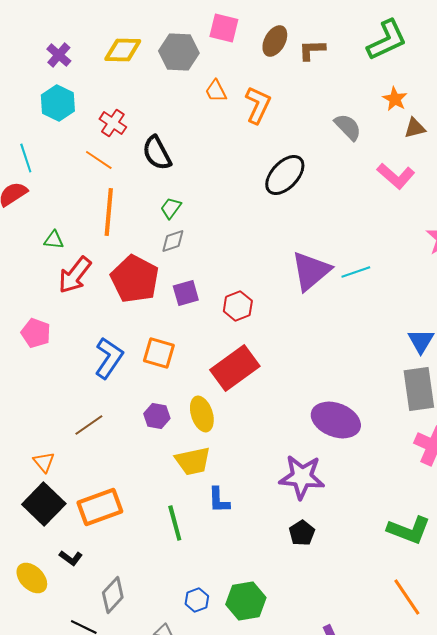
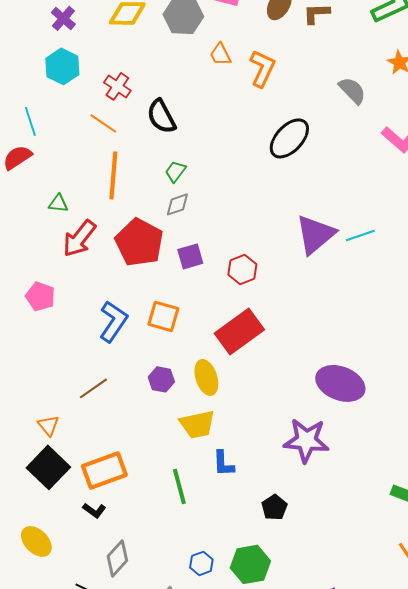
black pentagon: (302, 533) -> (274, 507), moved
black L-shape: (71, 558) -> (94, 510), moved

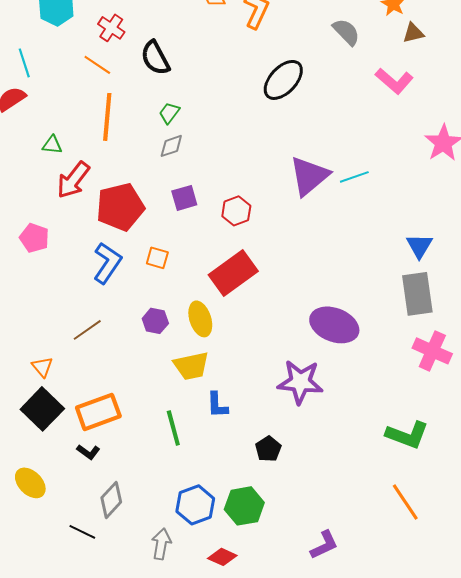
red pentagon: (139, 242) -> (120, 207), moved, turned 30
orange square: (163, 316) -> (157, 258), size x0.7
blue hexagon: (201, 563) -> (195, 505), size x1.6

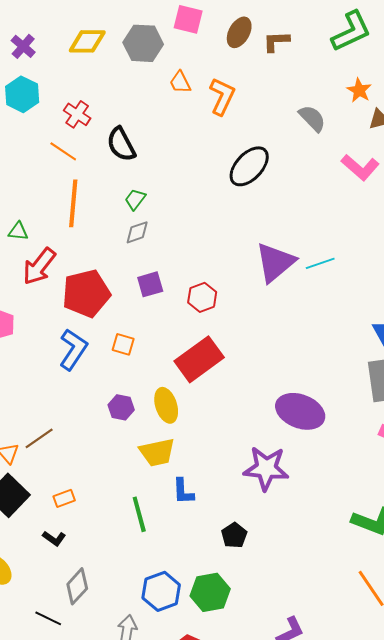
brown line: (87, 330) -> (39, 438), moved
orange rectangle: (98, 412) -> (64, 498), size x0.5

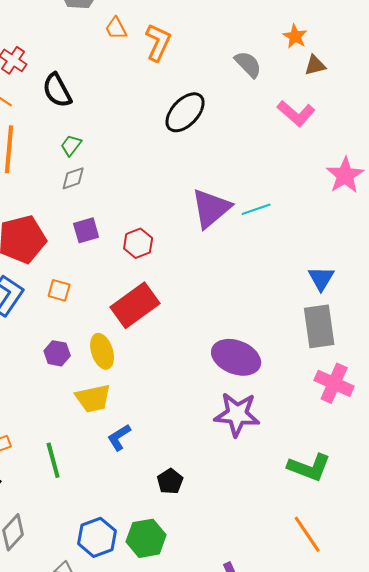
purple star: (266, 468) -> (237, 414), moved
blue L-shape: (183, 491) -> (119, 437), turned 60
green line: (139, 514) -> (53, 460), moved

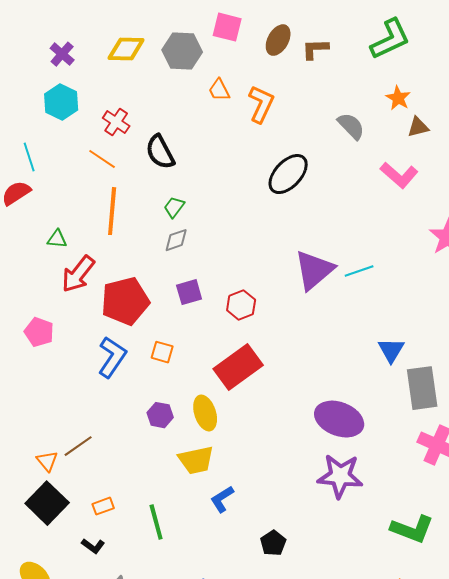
blue triangle: (321, 278) -> (391, 350), moved

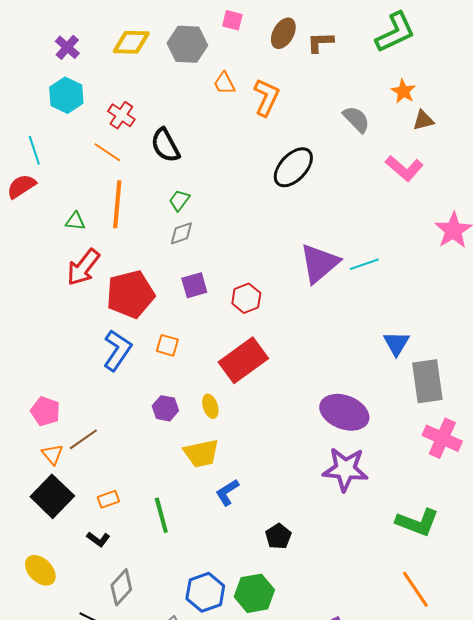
pink square: (227, 27) -> (232, 20), size x0.7
green triangle: (57, 239) -> (75, 221), moved
pink pentagon: (39, 332) -> (45, 411), moved
yellow ellipse: (205, 413) -> (210, 406), size x0.7

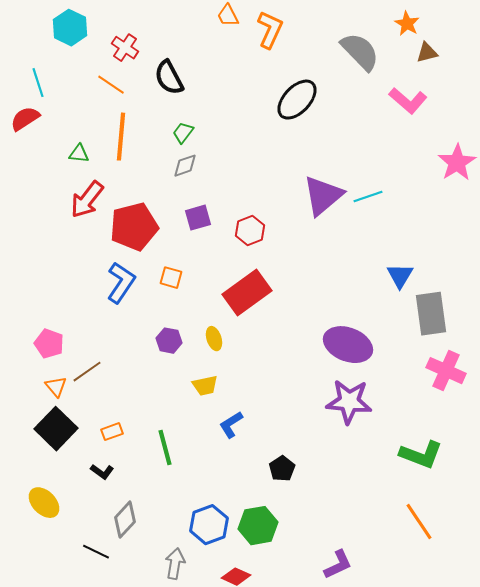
gray semicircle: (356, 119) -> (360, 52), size x1.4
yellow trapezoid: (201, 453) -> (205, 386), size x0.7

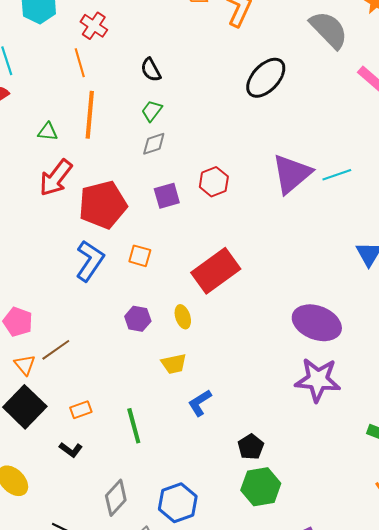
black semicircle: (169, 78) -> (151, 70), moved, size x0.7
orange line: (111, 85) -> (80, 63), turned 40
red hexagon: (250, 231) -> (214, 182), moved
gray diamond: (125, 520) -> (116, 498), moved
green hexagon: (258, 526) -> (261, 487), moved

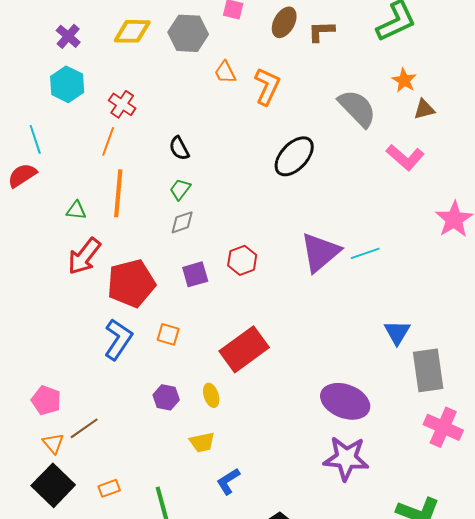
orange line: (80, 63) -> (108, 141), turned 36

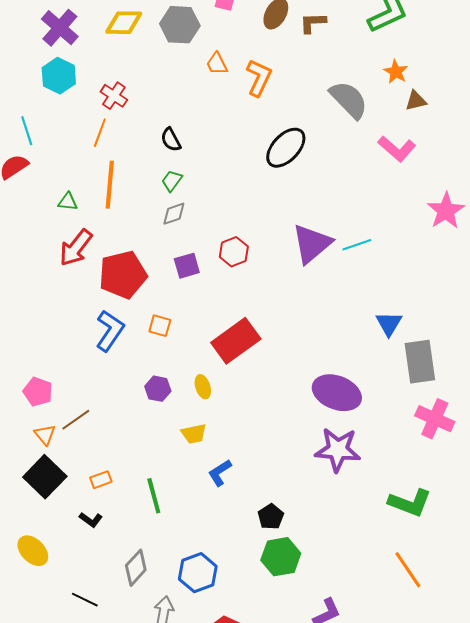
purple cross: (68, 36) -> (60, 28), size x1.5

